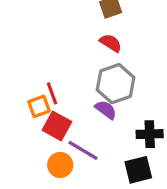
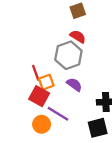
gray hexagon: (116, 84) -> (68, 55), moved
orange square: (39, 106) -> (46, 82), moved

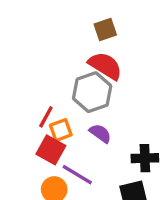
red semicircle: (78, 37) -> (105, 66), size x1.5
red line: (36, 73) -> (46, 117), turned 49

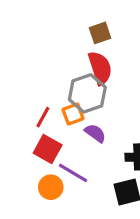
red semicircle: (105, 66) -> (100, 68), turned 40
orange square: (61, 130) -> (73, 114), moved

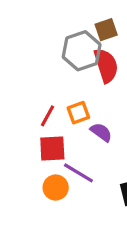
gray hexagon: (87, 93) -> (82, 51), moved
red square: (48, 149) -> (52, 148), turned -32

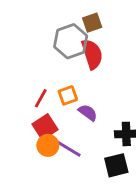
red square: (52, 148) -> (45, 127), turned -30
orange circle: (56, 188) -> (48, 145), moved

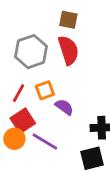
brown square: (92, 23) -> (68, 20), turned 30
gray hexagon: (71, 41) -> (31, 52), moved
orange circle: (48, 145) -> (14, 139), moved

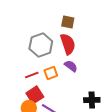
red line: (19, 93) -> (32, 75), turned 40
purple semicircle: (64, 107) -> (71, 66), moved

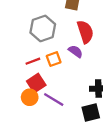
red semicircle: (68, 44) -> (85, 32), moved

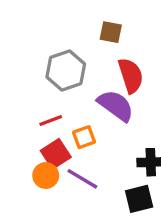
purple semicircle: (76, 51) -> (116, 105), size x1.6
orange square: (54, 59) -> (84, 137), moved

